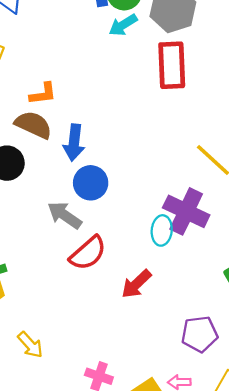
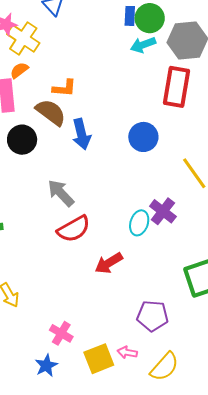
blue arrow: (74, 143) -> (81, 134), turned -32
blue circle: (91, 183) -> (143, 137), moved
purple cross: (186, 211) -> (163, 211), size x0.7

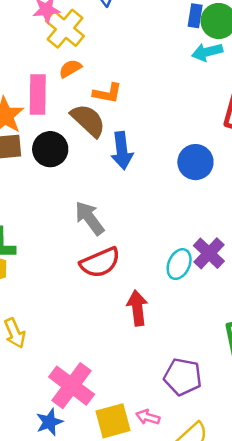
orange semicircle: (19, 70) -> (70, 69), moved
red arrow: (109, 263) -> (137, 308), turned 108
pink cross: (61, 333) -> (72, 386), size x1.6

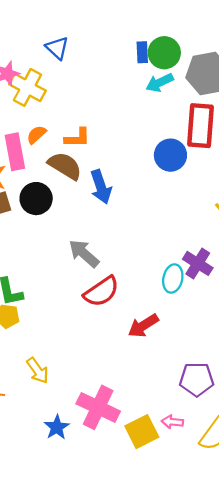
orange semicircle: (70, 69) -> (36, 135), moved
blue circle: (195, 162) -> (170, 155), moved
red arrow: (137, 308) -> (143, 326), turned -104
blue star: (49, 422) -> (57, 427), moved

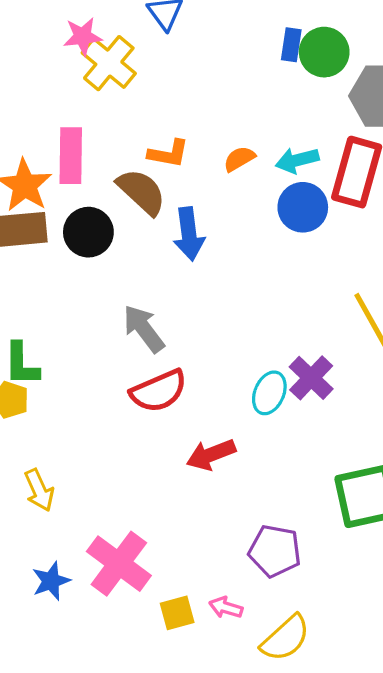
cyan arrow: (160, 83) -> (297, 160), moved
orange semicircle: (36, 135) -> (239, 159), moved
yellow square: (142, 432) -> (177, 613), size x0.7

